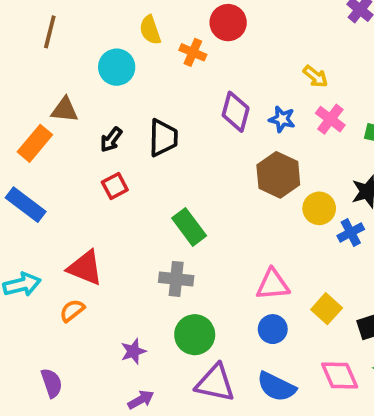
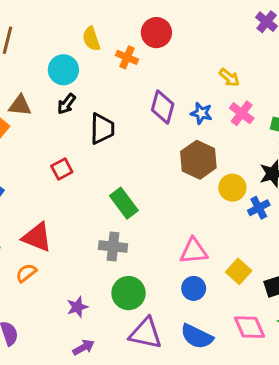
black arrow: (111, 140) -> (67, 104), moved

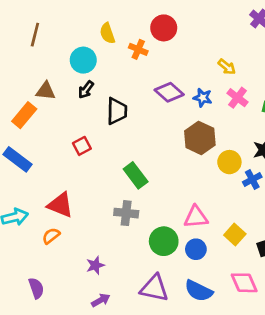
purple diamond: (163, 107) -> (169, 92), turned -64
green circle: (129, 293) -> (164, 241), moved

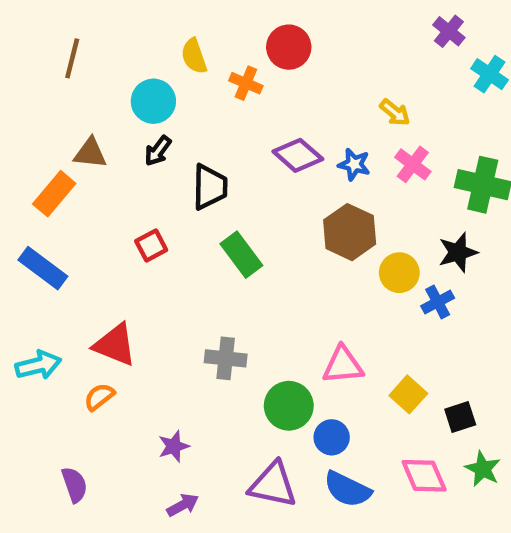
green rectangle: (136, 175) -> (241, 255), moved
blue circle: (196, 249) -> (332, 437), moved

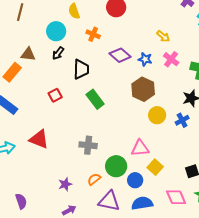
orange cross: (246, 83) -> (93, 34), moved
yellow circle: (399, 273) -> (157, 115), moved
yellow square: (408, 394) -> (155, 167), moved
orange semicircle: (99, 397) -> (94, 179), moved
blue semicircle: (347, 489) -> (142, 203), turned 145

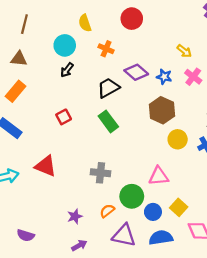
brown triangle: (28, 54) -> (19, 59), moved
black trapezoid: (81, 69) -> (108, 88), moved, turned -120
yellow square: (155, 167) -> (179, 207), moved
purple semicircle: (21, 201) -> (26, 235), turned 126

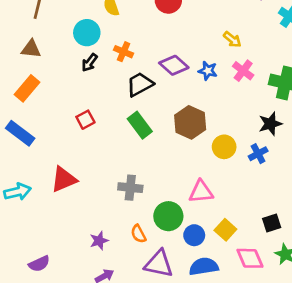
orange cross: (106, 49) -> (124, 52), moved
brown hexagon: (162, 110) -> (190, 122), moved
red triangle: (46, 166) -> (64, 179), turned -45
orange semicircle: (107, 211) -> (138, 234), turned -80
purple semicircle: (26, 235) -> (39, 264), turned -42

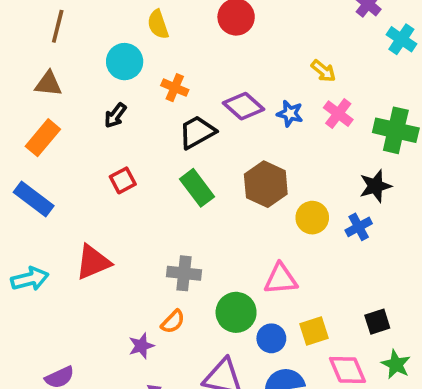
black arrow: (90, 63) -> (115, 115), moved
yellow square: (225, 230) -> (314, 331), turned 30
orange semicircle: (138, 234) -> (173, 322), moved, turned -108

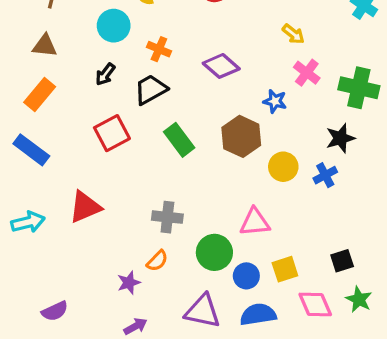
blue star: (290, 114) -> (275, 101), moved
black trapezoid: (197, 132) -> (151, 89), moved
red square: (123, 180) -> (112, 133), size x1.5

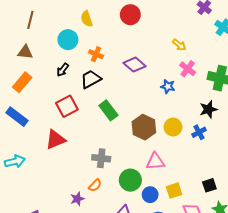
brown hexagon: (241, 136) -> (144, 127), moved
red triangle: (85, 207) -> (55, 140), moved

